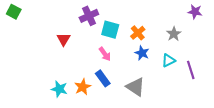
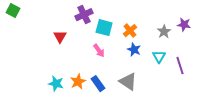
purple star: (195, 12) -> (184, 25), moved
cyan triangle: (168, 60) -> (159, 57), turned -32
blue rectangle: (103, 78) -> (98, 84), moved

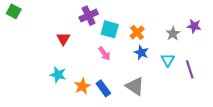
cyan star: (56, 84) -> (58, 75), moved

